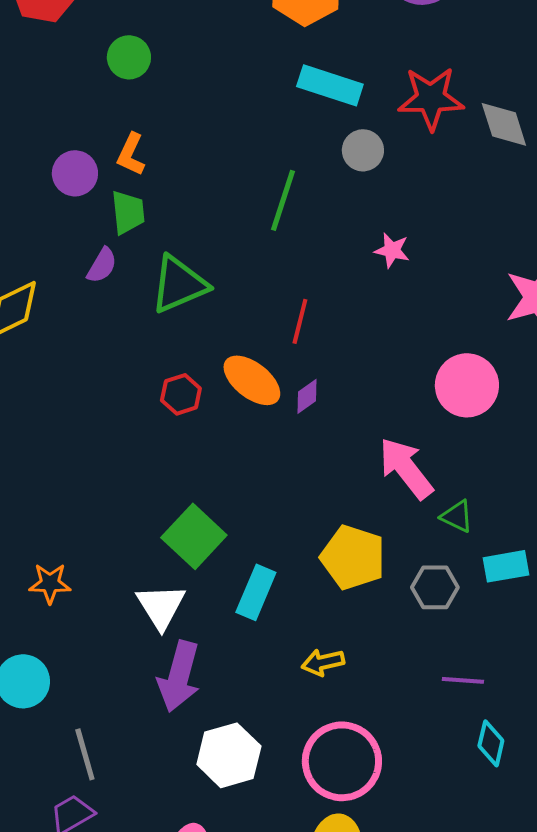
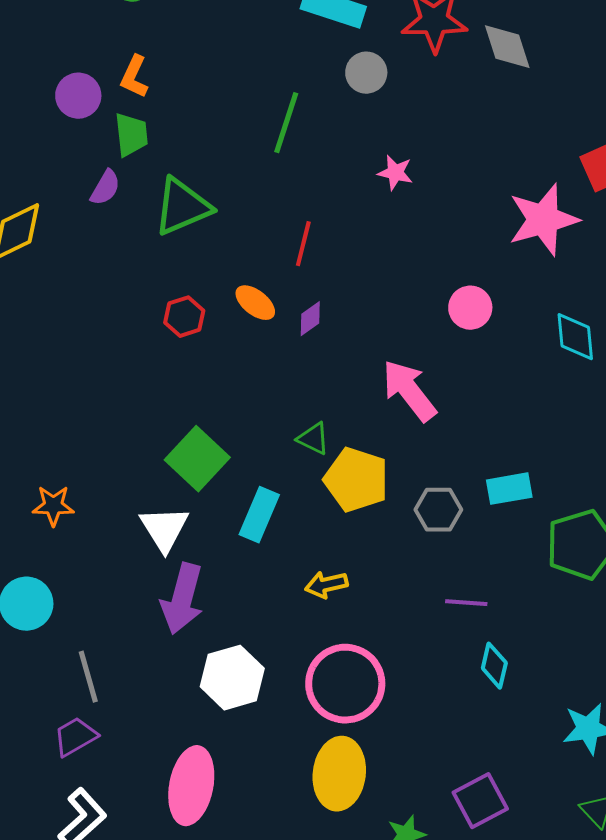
orange ellipse: (252, 380) -> (255, 303), size x0.7
pink circle: (467, 385) -> (470, 308), size x0.7
green triangle: (457, 516) -> (313, 439), moved

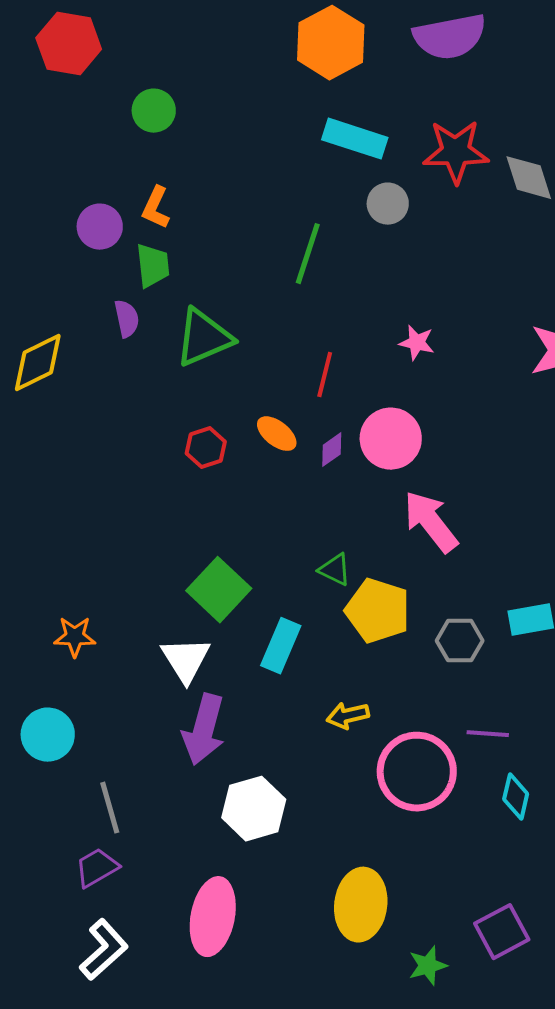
pink star: (395, 173) -> (417, 343), moved
purple semicircle: (105, 188) -> (127, 319), turned -42
pink circle: (470, 308) -> (391, 439), moved, size x1.4
pink circle: (345, 684) -> (417, 772), moved

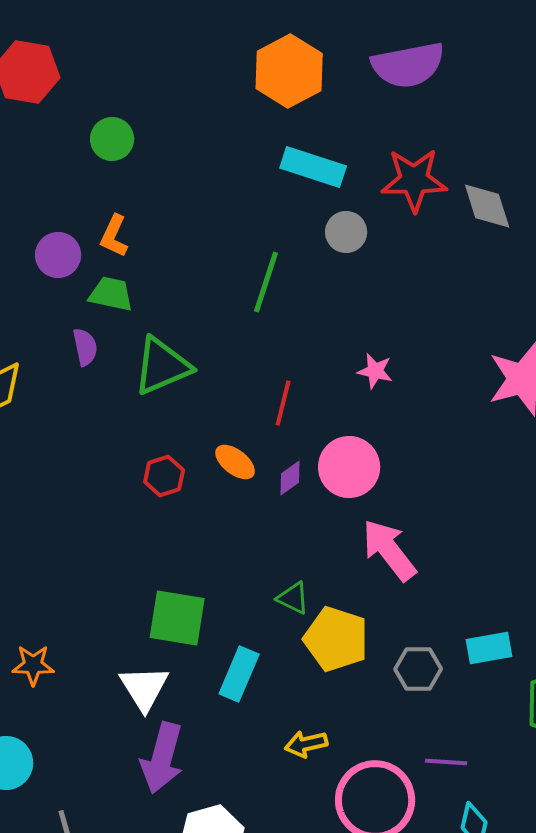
green trapezoid: (153, 266) -> (111, 294), turned -72
green square: (219, 590) -> (177, 618), turned -34

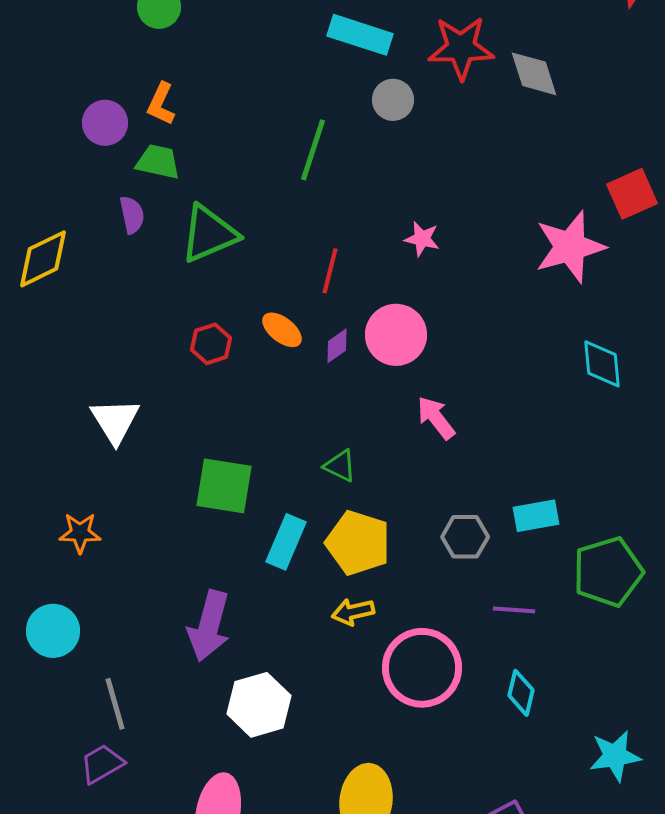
pink arrow: (389, 550) -> (436, 418), size x0.7
yellow pentagon: (336, 639) -> (358, 543), moved
white triangle: (144, 688) -> (115, 421), moved
purple line: (446, 762) -> (514, 610), moved

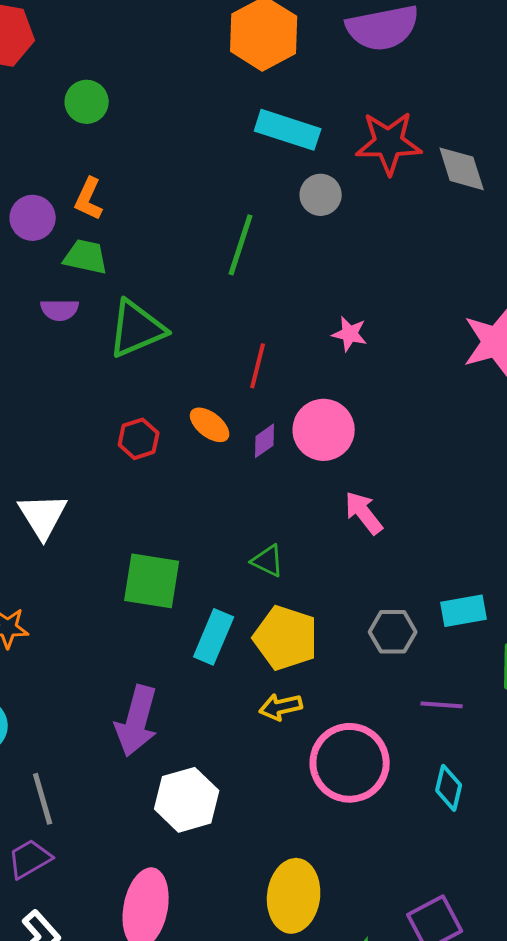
purple semicircle: (132, 215) -> (60, 310), turned 102

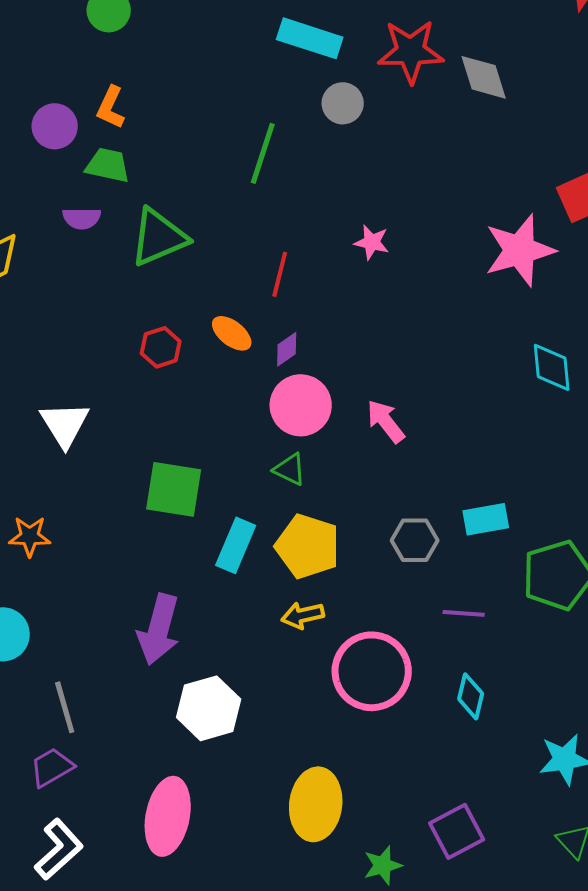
pink circle: (324, 430) -> (301, 405), moved

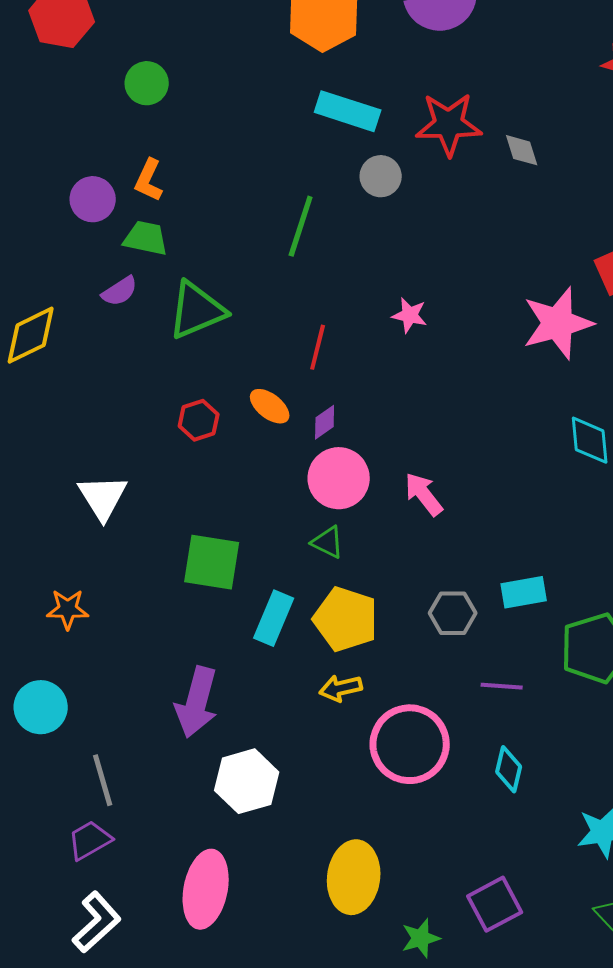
gray diamond: (484, 77) -> (522, 150), size x0.7
purple semicircle: (82, 218) -> (120, 291), turned -33

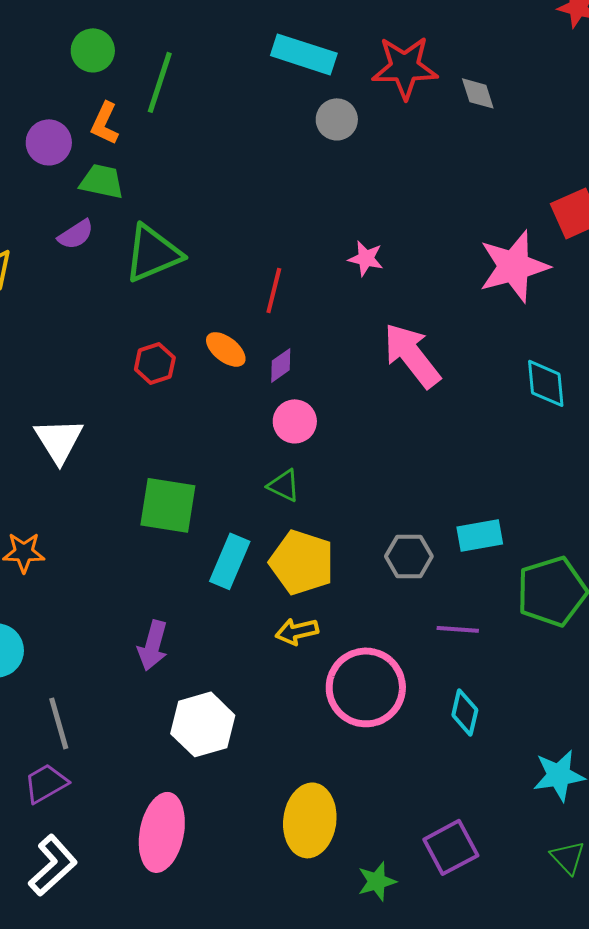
green circle: (147, 83) -> (93, 50), moved
green line: (301, 226) -> (160, 82), moved
pink circle: (339, 478) -> (295, 421), size x0.7
pink arrow: (424, 494) -> (412, 355), moved, size x1.5
purple arrow: (197, 702) -> (153, 645), size x0.7

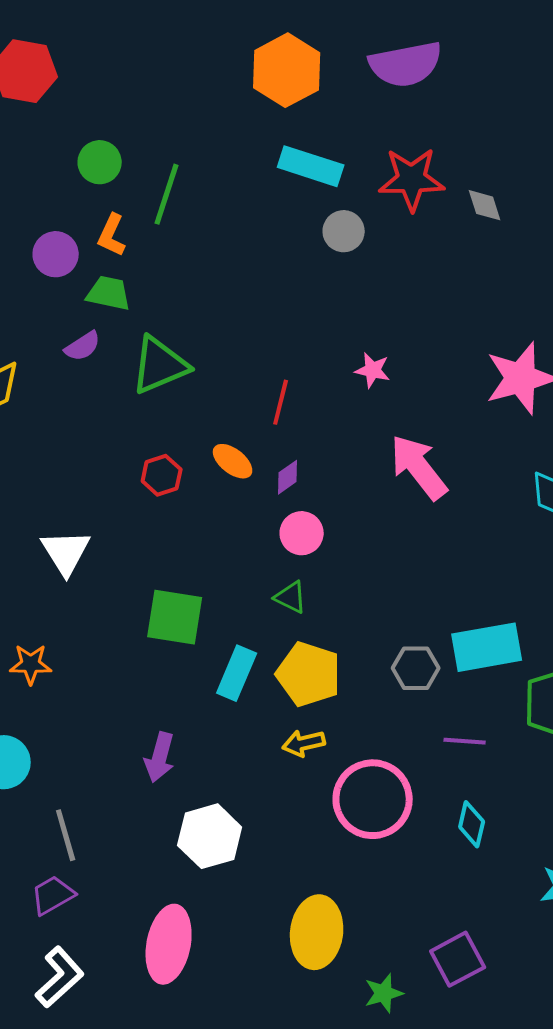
cyan rectangle: (480, 535) -> (487, 647), size x1.5

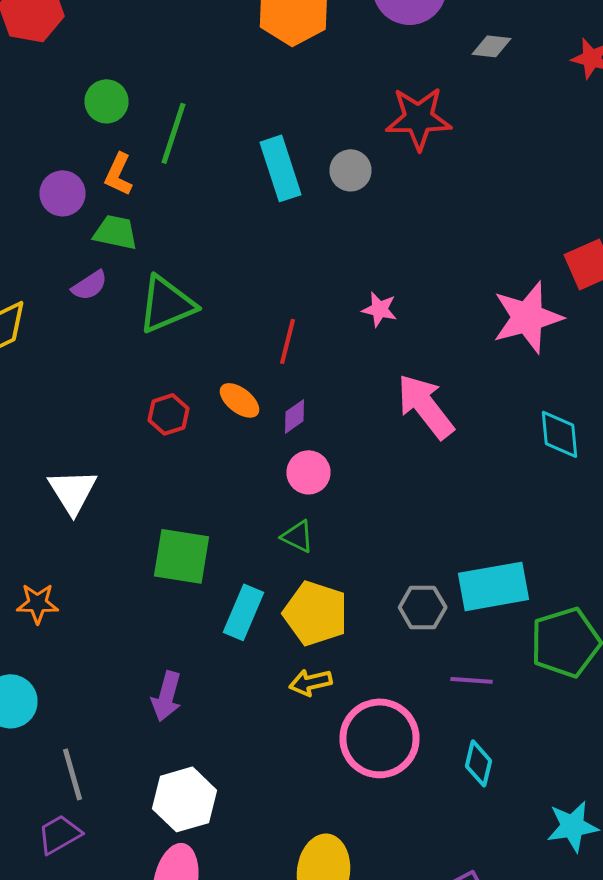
cyan rectangle: (311, 166) -> (280, 168), moved, turned 54
gray diamond: (485, 205) -> (492, 46), moved, turned -66
white hexagon: (210, 836) -> (184, 799), moved

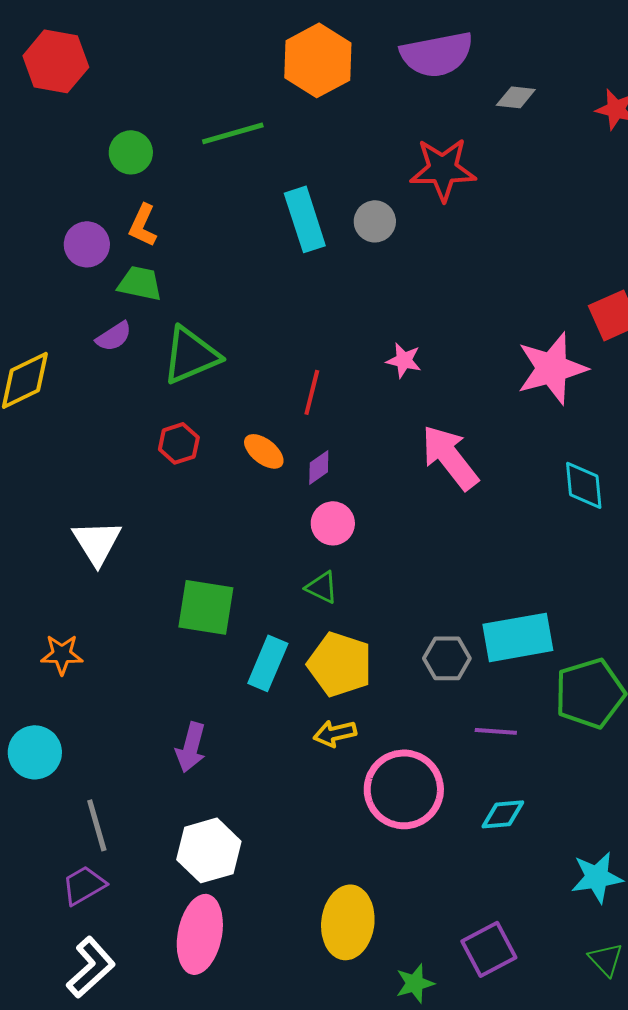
green line: (174, 133) -> (233, 133), moved, turned 56
red hexagon: (168, 414) -> (179, 443), moved
cyan diamond: (478, 763) -> (503, 814), turned 72

